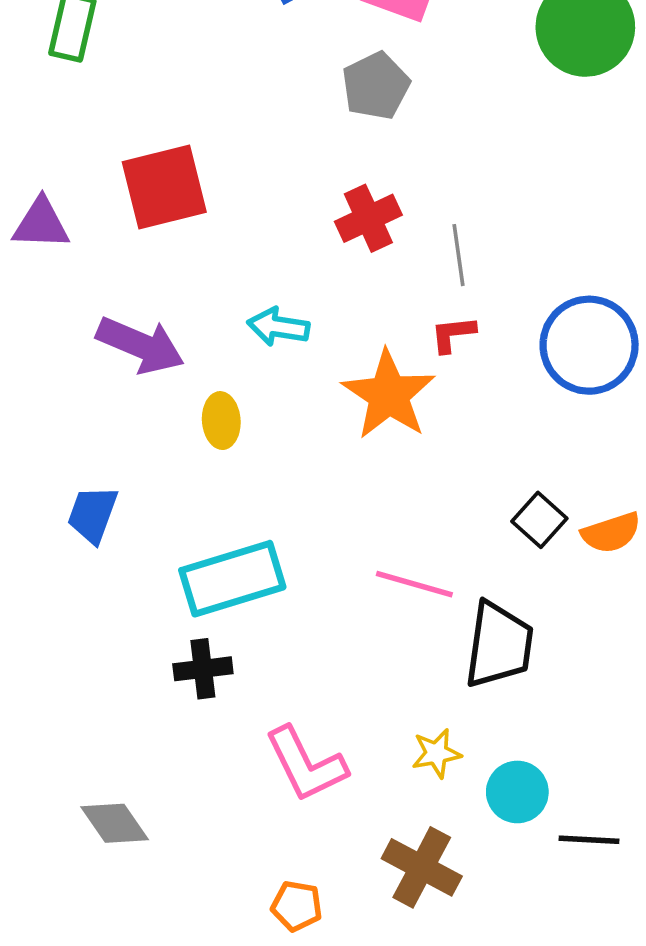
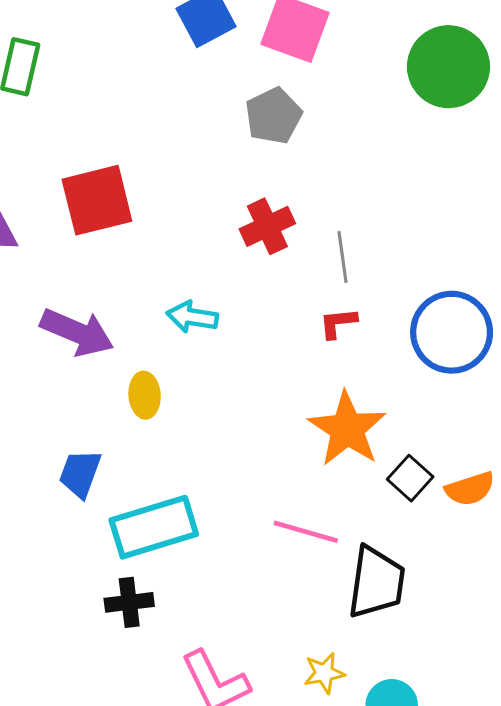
orange star: (389, 395) -> (347, 429), moved
blue trapezoid: (93, 514) -> (80, 473), moved

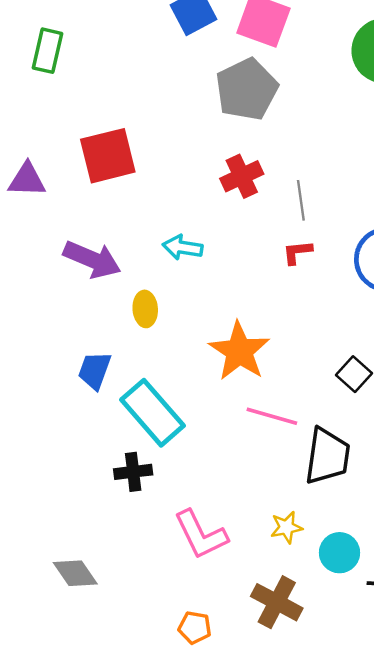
gray pentagon: (273, 116) -> (247, 89), size x1.4
orange star: (347, 429) -> (239, 351), moved
cyan rectangle: (154, 527) -> (152, 413), turned 66

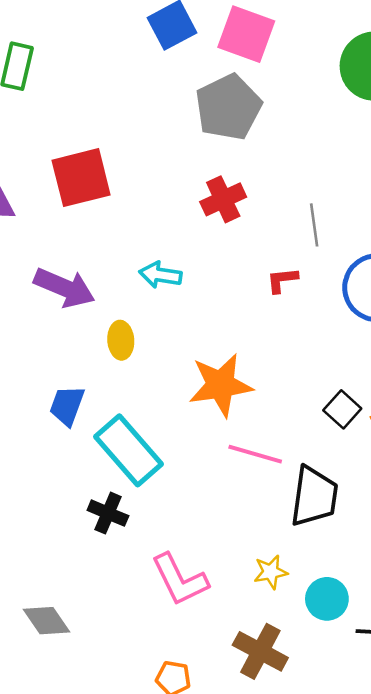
gray line: (301, 200) -> (314, 225), moved
orange star: (239, 351) -> (221, 385), turned 30
black cross: (133, 472) -> (108, 513), turned 30

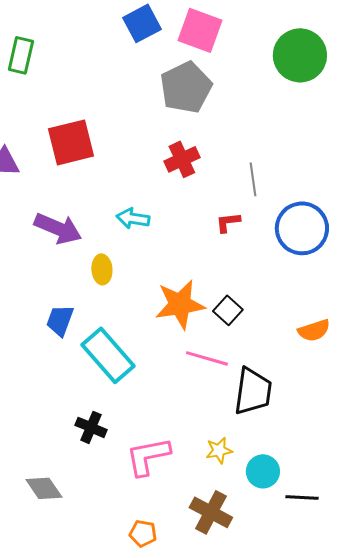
black square: (342, 409) -> (228, 310), moved
black cross: (108, 513) -> (91, 427), moved
pink L-shape: (180, 580) -> (148, 456), turned 105

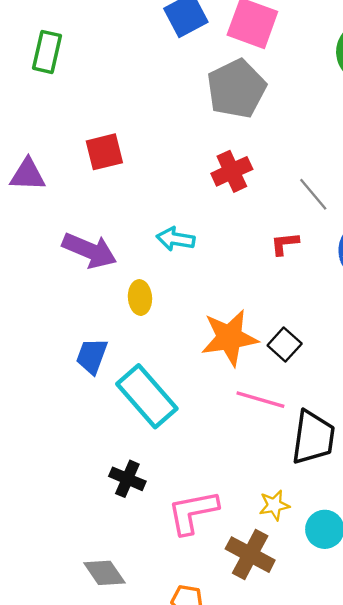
red square: (71, 142) -> (104, 152), size x0.7
gray line: (253, 179) -> (313, 194), turned -32
gray diamond: (44, 488) -> (104, 573), moved
brown cross: (211, 512) -> (250, 555), moved

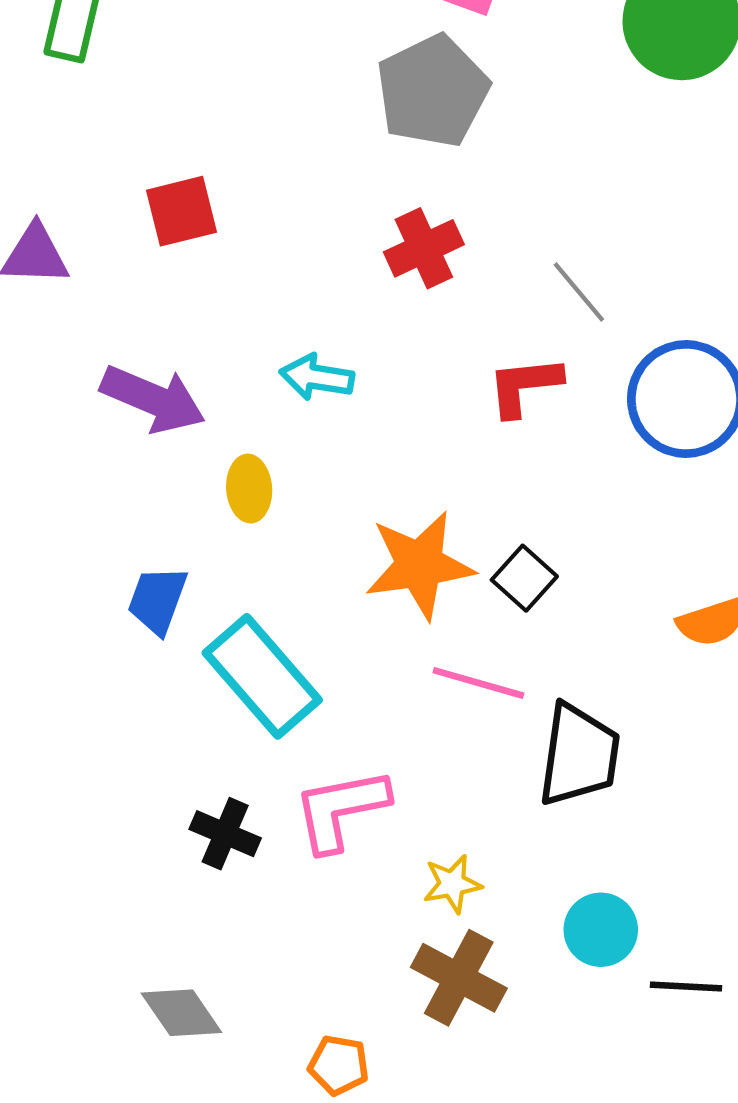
red L-shape: (285, 244) -> (524, 386), size x1.4
yellow star: (274, 505) -> (452, 884), moved
pink L-shape: (193, 512) -> (341, 810), moved

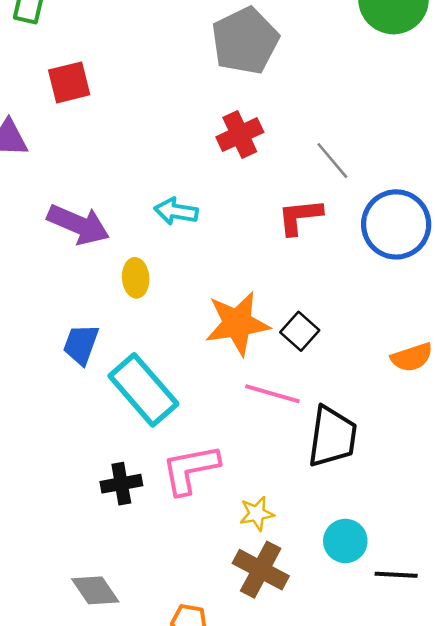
red square: (181, 211) -> (69, 82), moved
black cross: (225, 834) -> (121, 484), turned -33

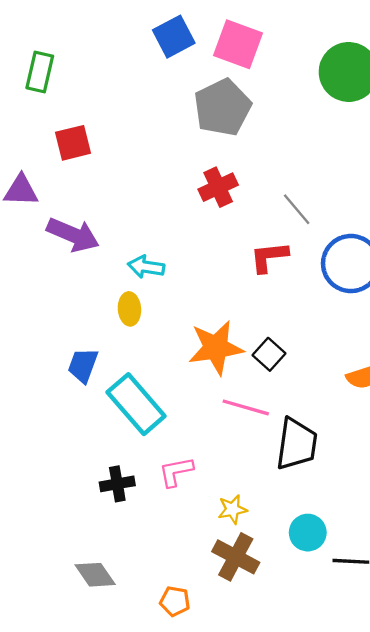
cyan arrow: (176, 211) -> (146, 267), moved
purple arrow: (78, 224) -> (73, 235), moved
pink L-shape: (190, 469) -> (176, 472), size x0.7

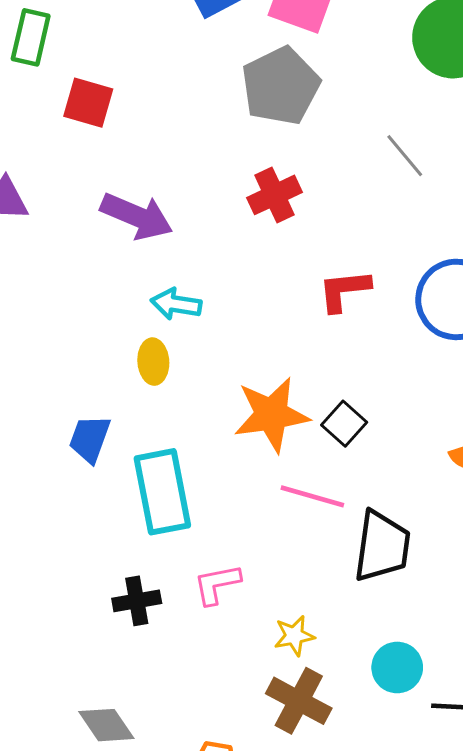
red square: (73, 143) -> (88, 103), moved, turned 30
gray line: (297, 209) -> (405, 156), moved
purple arrow: (73, 235) -> (137, 216), moved
cyan rectangle: (136, 404) -> (162, 492), turned 30

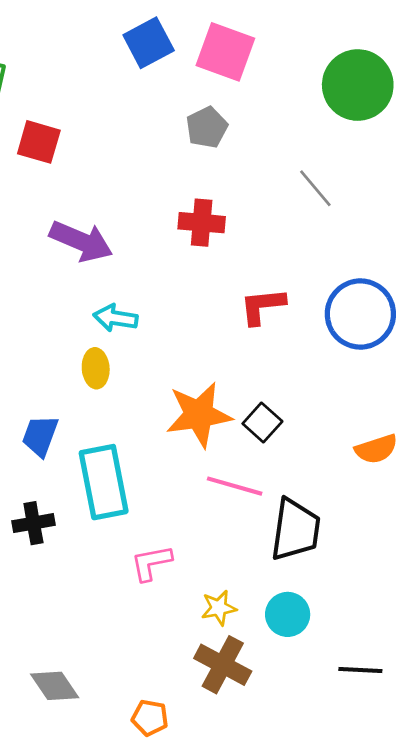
gray pentagon: (281, 86) -> (207, 127), size x0.6
red cross: (275, 195) -> (202, 223), turned 30
black cross: (137, 601) -> (33, 523), moved
cyan circle: (397, 667) -> (288, 614), moved

